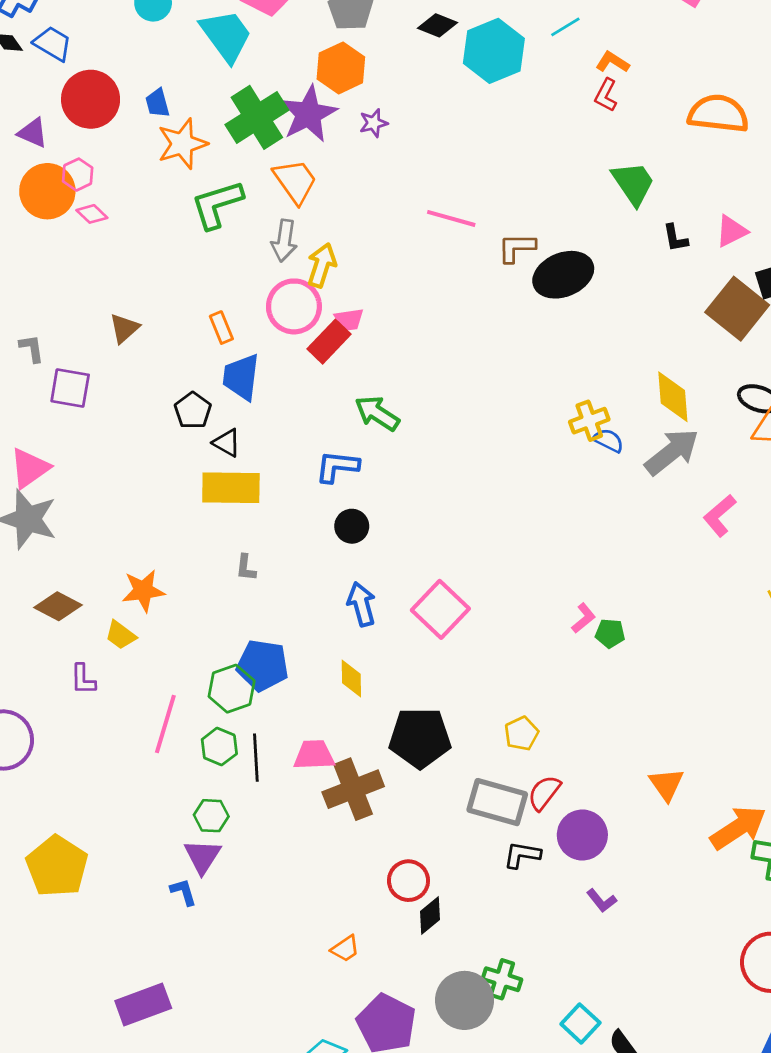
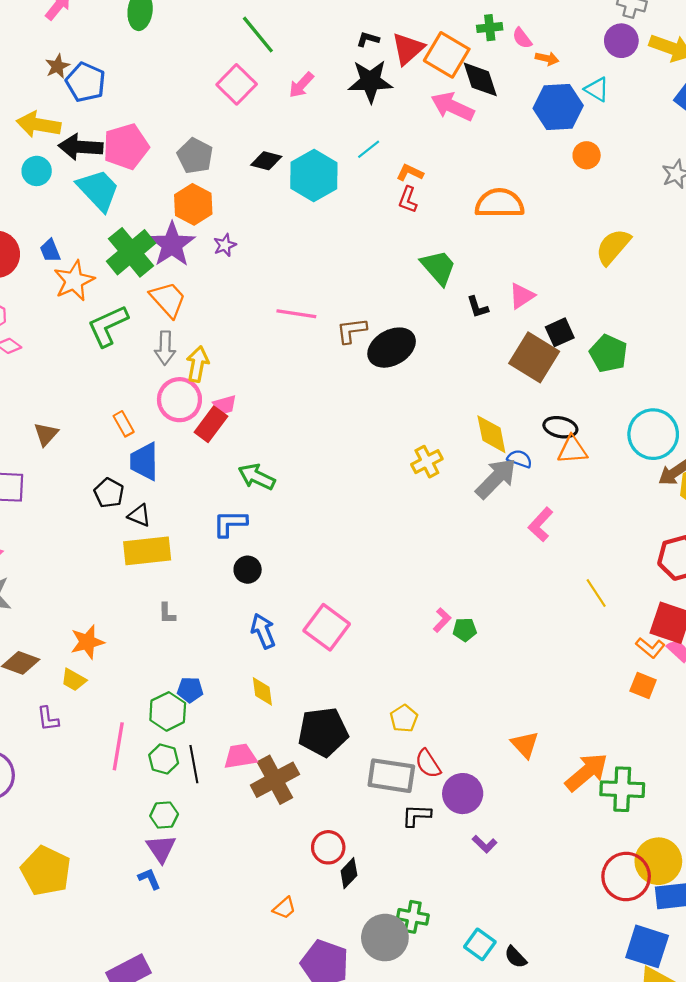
blue semicircle: (608, 440) -> (520, 459), moved
blue pentagon: (263, 665) -> (190, 690), size x0.6
red semicircle: (544, 793) -> (428, 764), turned -64

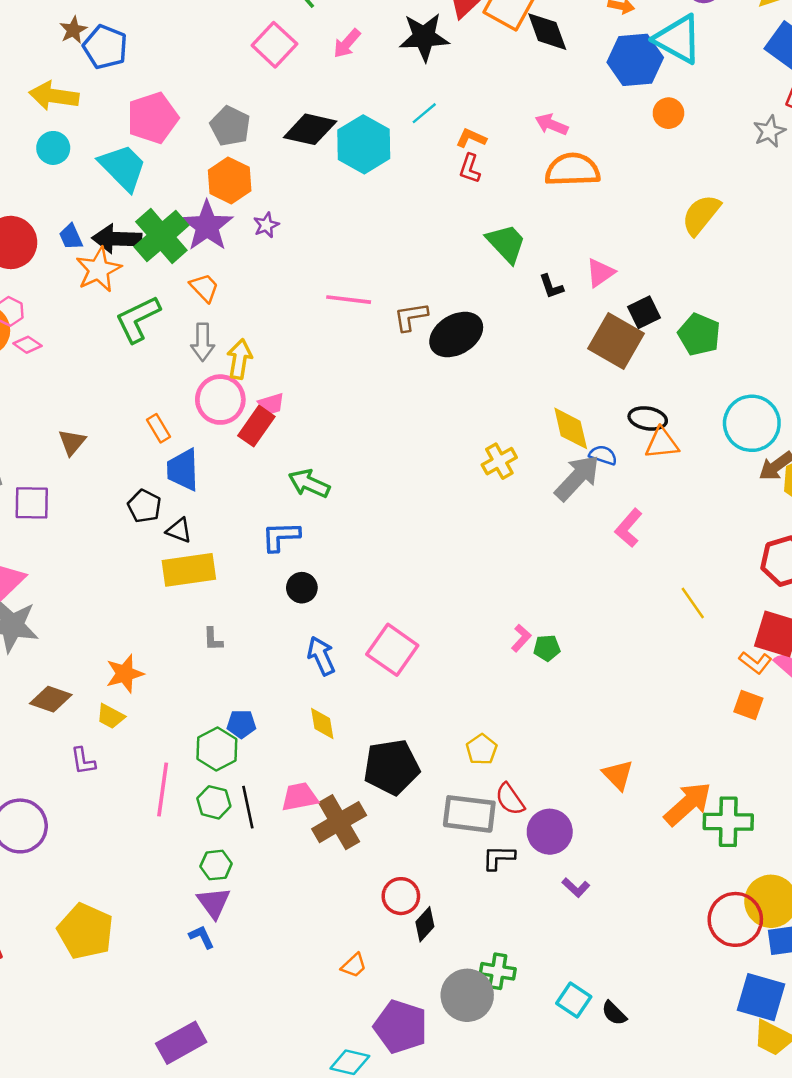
cyan triangle: (597, 89) -> (678, 39), size x1.8
pink arrow: (452, 107) -> (552, 124), moved, size x0.7
black arrow: (81, 147) -> (117, 239), moved
black diamond: (266, 161) -> (310, 129), size x1.5
orange trapezoid: (168, 299) -> (204, 288), size x0.7

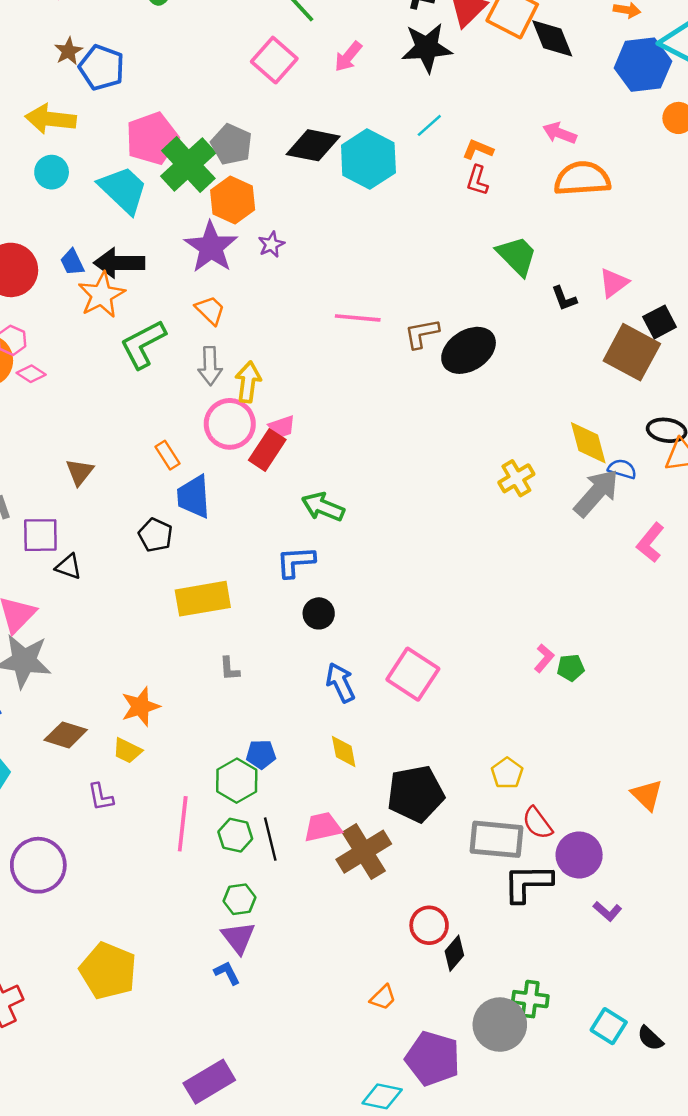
green cross: (161, 236) -> (188, 165), moved
black triangle: (179, 530) -> (68, 567), moved
black L-shape: (499, 858) -> (528, 883), size x1.5

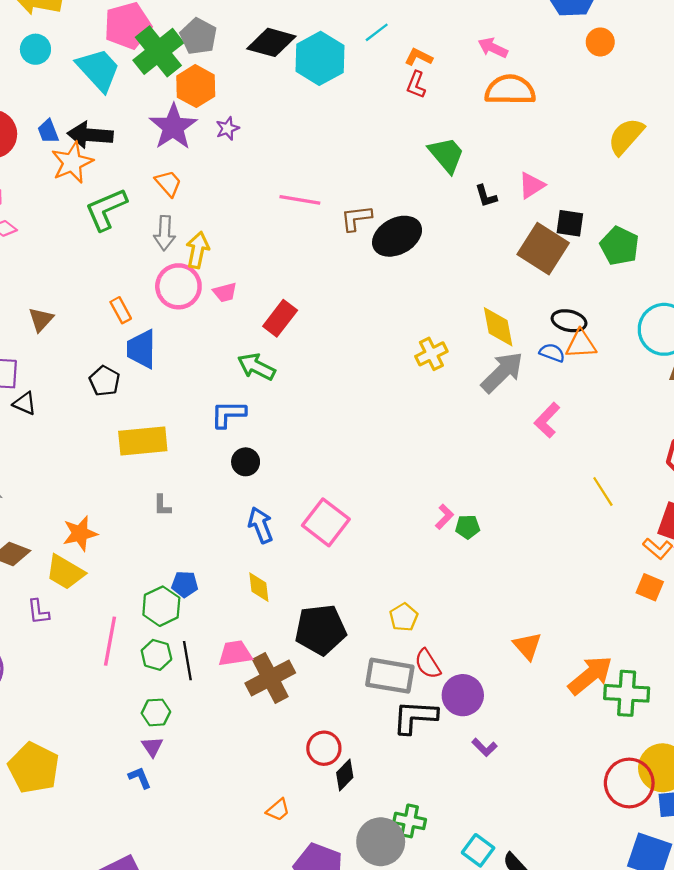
black square: (660, 322) -> (570, 223), turned 32
red rectangle: (267, 450) -> (280, 318), moved
blue semicircle: (622, 469) -> (552, 353), moved
yellow trapezoid: (127, 751) -> (65, 572), size x1.5
purple triangle: (238, 938) -> (152, 747), size x0.7

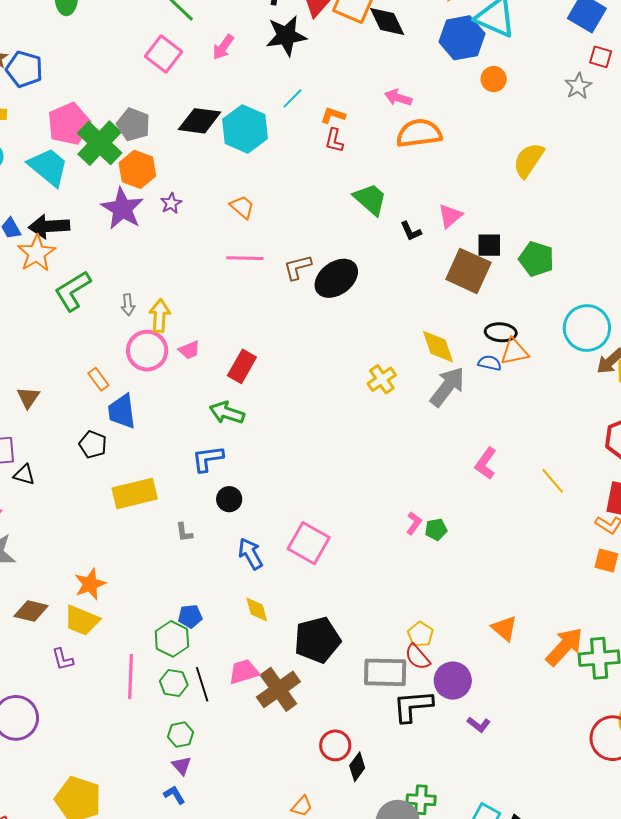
orange trapezoid: (168, 183) -> (242, 207), moved
gray arrow: (165, 233) -> (128, 305), size x0.7
pink L-shape: (547, 420) -> (486, 463), moved
gray L-shape: (162, 505) -> (184, 532), moved
yellow pentagon: (404, 617) -> (420, 634), moved

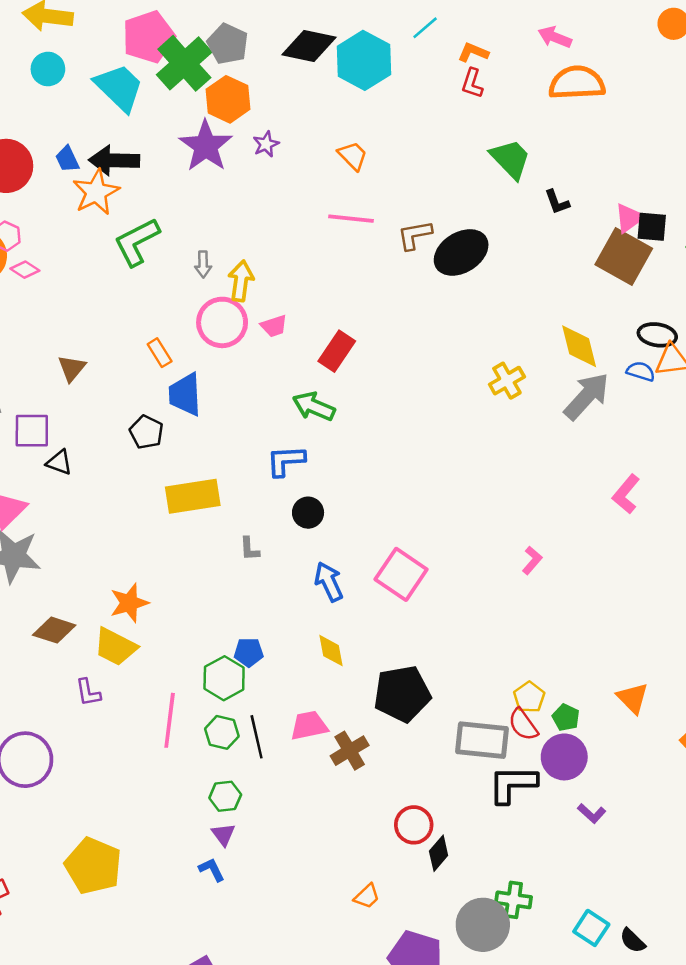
pink triangle: (450, 216) -> (629, 218), moved
green pentagon: (436, 529) -> (566, 717), moved, turned 30
brown cross: (278, 689) -> (350, 751), size x0.7

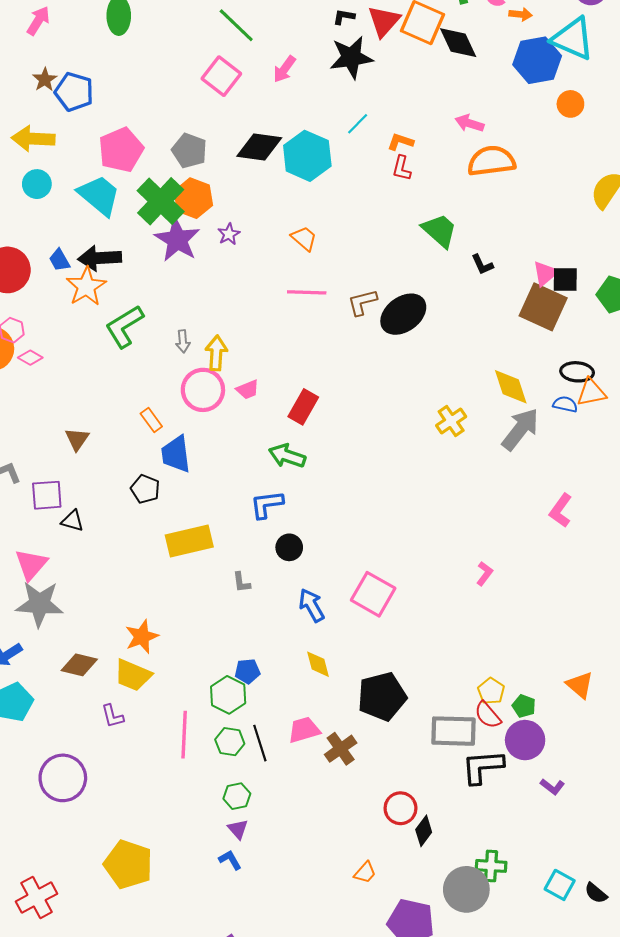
green cross: (184, 63) -> (161, 201), moved

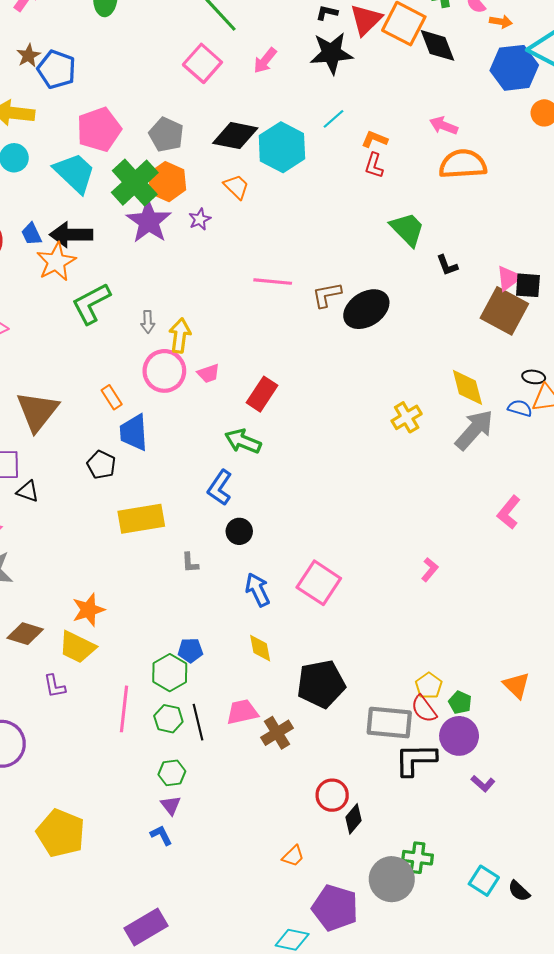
orange trapezoid: (304, 238) -> (236, 187), moved
black ellipse: (577, 372) -> (534, 377), size x0.7
brown triangle: (77, 439) -> (37, 411), size x1.8
blue L-shape: (267, 504) -> (220, 488), turned -52

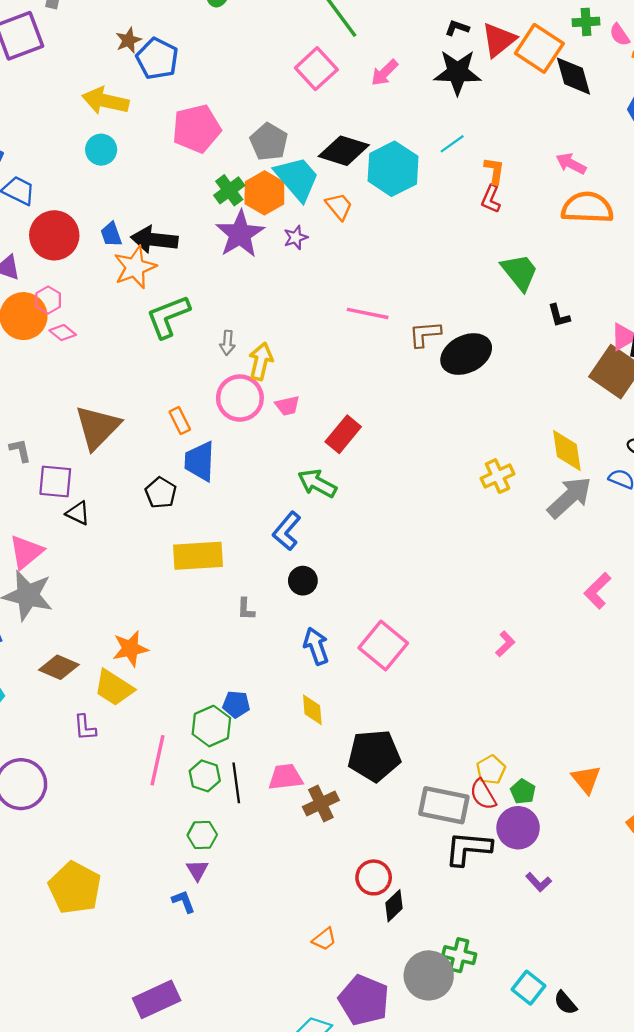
orange L-shape: (374, 139) -> (494, 171), turned 70
cyan trapezoid: (75, 173) -> (297, 178), moved
green cross: (135, 183) -> (229, 190), size x0.6

